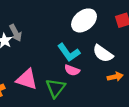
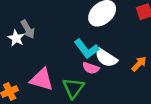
white semicircle: (103, 54) -> (106, 58), moved
orange arrow: (115, 77) -> (139, 64), moved, turned -32

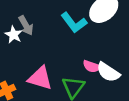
cyan L-shape: (86, 49) -> (74, 23), moved
white semicircle: (106, 58) -> (108, 72), moved

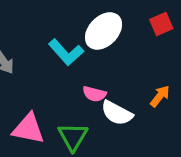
pink semicircle: (92, 66) -> (94, 94), moved

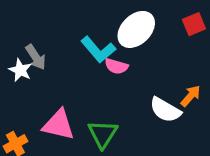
pink semicircle: (94, 94) -> (116, 66), moved
white semicircle: (117, 113) -> (165, 110), moved

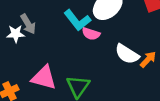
white star: (20, 70) -> (16, 34), turned -30
white semicircle: (165, 110) -> (127, 54), moved

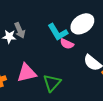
pink triangle: (44, 78) -> (27, 73), turned -35

